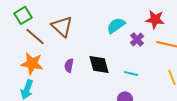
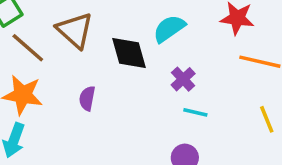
purple cross: (137, 39) -> (183, 79), moved
black diamond: (99, 64) -> (129, 53), moved

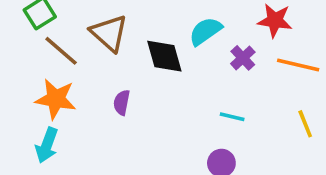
purple cross: (183, 79) -> (243, 58), moved

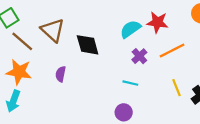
cyan semicircle: (205, 31) -> (130, 29), moved
purple cross: (243, 58) -> (139, 56), moved
orange line: (298, 65) -> (172, 50), turned -40

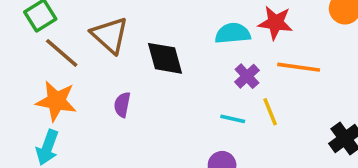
cyan semicircle: (130, 29) -> (233, 33), turned 30
orange line: (172, 50) -> (299, 67), turned 35
yellow line: (177, 88) -> (270, 112), moved

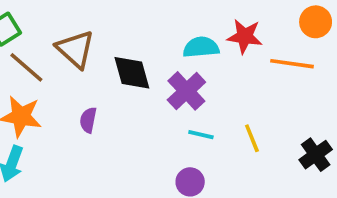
orange line: (299, 67) -> (292, 64), moved
purple cross: (247, 76) -> (186, 91), moved, size x1.5
yellow line: (270, 112) -> (252, 138), moved

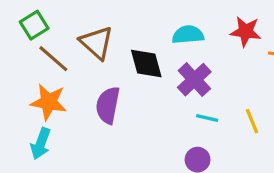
cyan semicircle: (201, 47) -> (188, 35), moved
purple semicircle: (88, 120) -> (108, 105), size x1.6

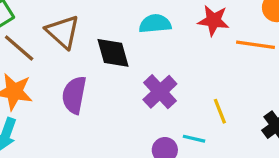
purple cross: (194, 80) -> (160, 92), moved
cyan line: (207, 118) -> (194, 139), moved

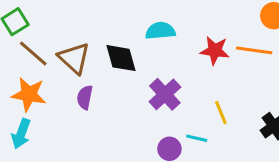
red star: (213, 20) -> (215, 50), moved
brown triangle: (63, 32) -> (74, 58), moved
purple semicircle: (74, 95) -> (85, 97), size x0.7

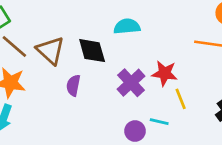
red star: (215, 50) -> (165, 73), moved
purple semicircle: (85, 97) -> (73, 85), moved

